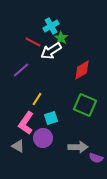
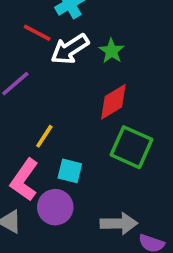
green star: (61, 38) -> (112, 51), moved
red diamond: (82, 70) -> (113, 102), moved
cyan square: (51, 118) -> (70, 171), turned 32

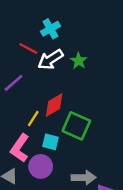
red diamond: (113, 102) -> (54, 105), moved
green square: (132, 147) -> (76, 126), moved

